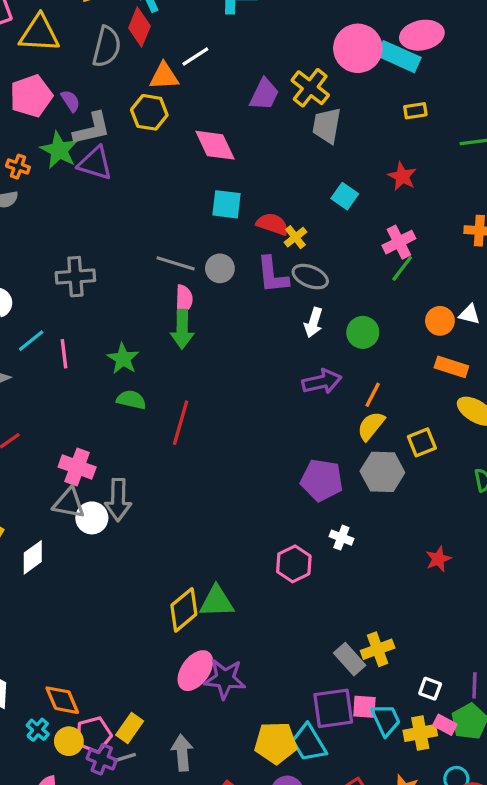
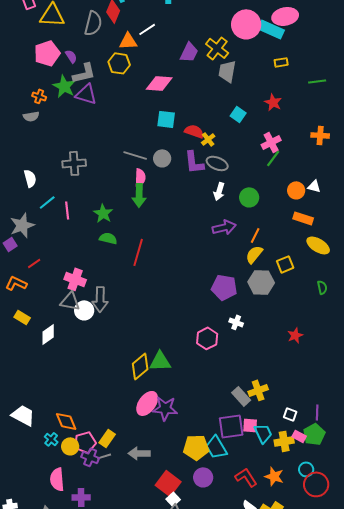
pink diamond: (215, 145) -> (159, 83), turned -60
gray arrow: (182, 753) -> (139, 453), turned -85

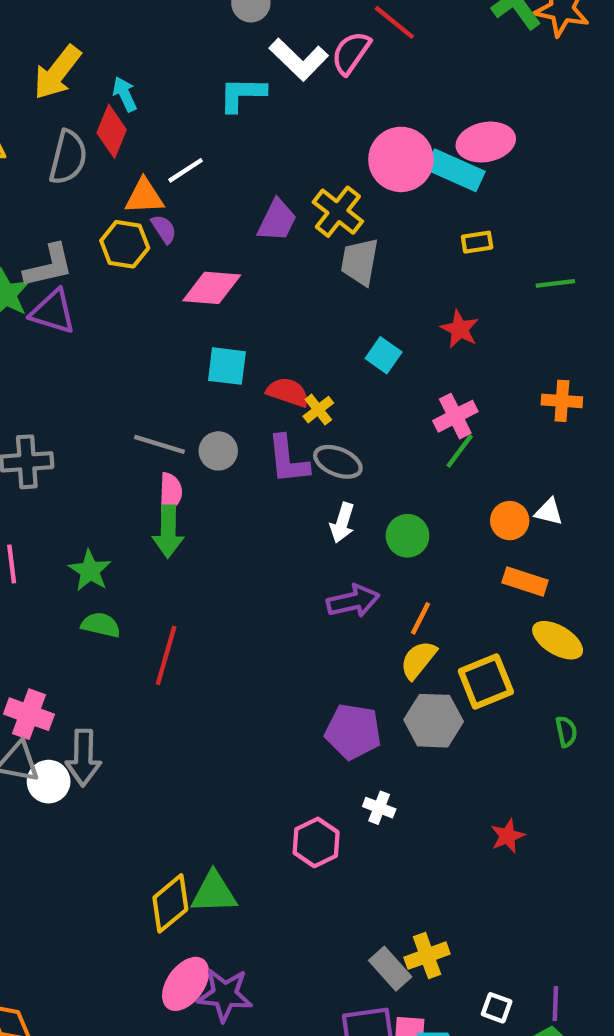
purple semicircle: (71, 56) -> (164, 229), moved
yellow square: (285, 264) -> (486, 682), size x1.4

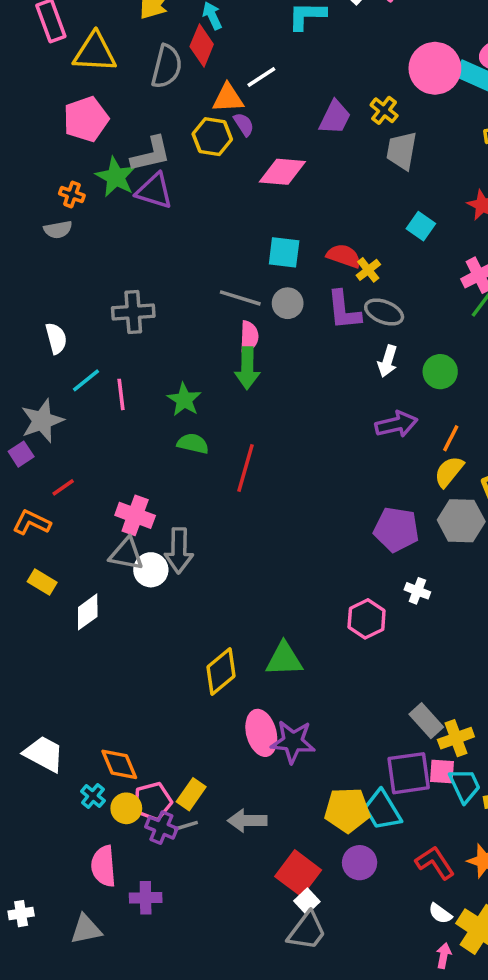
yellow cross: (338, 212) -> (384, 110), size x0.7
cyan square: (227, 366) -> (284, 252), moved
yellow diamond: (170, 903) -> (221, 672), moved
yellow cross: (427, 956) -> (456, 738), moved
pink ellipse: (186, 984) -> (261, 733), turned -51

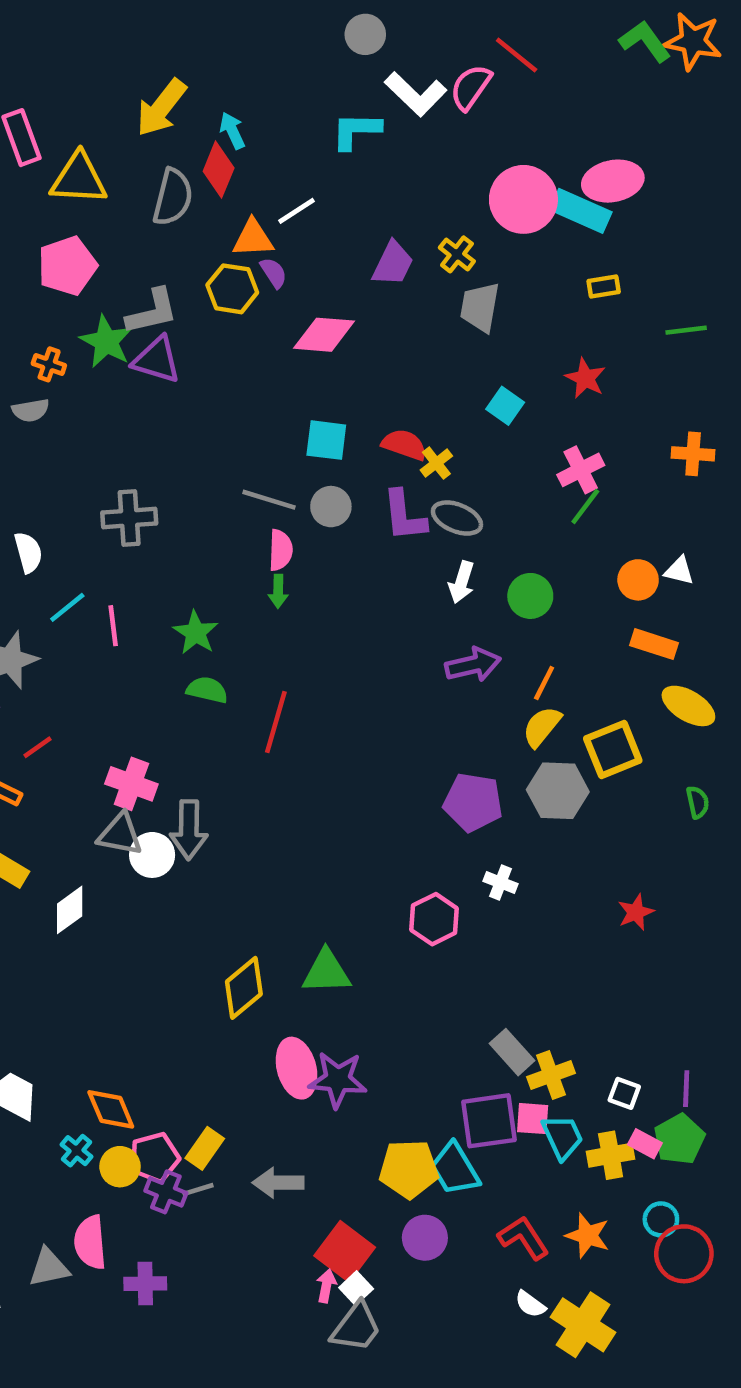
green arrow: (247, 368) -> (278, 591), size x0.6
gray triangle: (86, 929) -> (49, 1268), moved
pink arrow: (444, 956) -> (326, 1286), moved

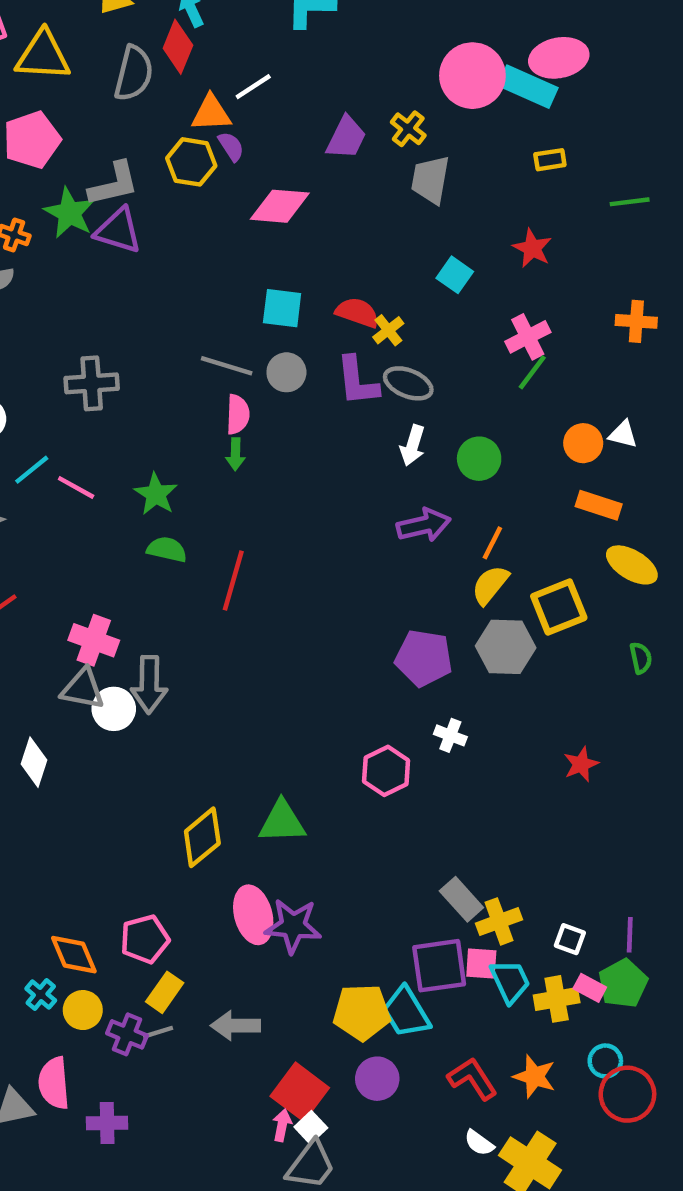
pink line: (113, 626) -> (76, 487), turned -54
white diamond: (70, 910) -> (34, 762), turned -36
pink pentagon: (154, 1158) -> (145, 939), moved

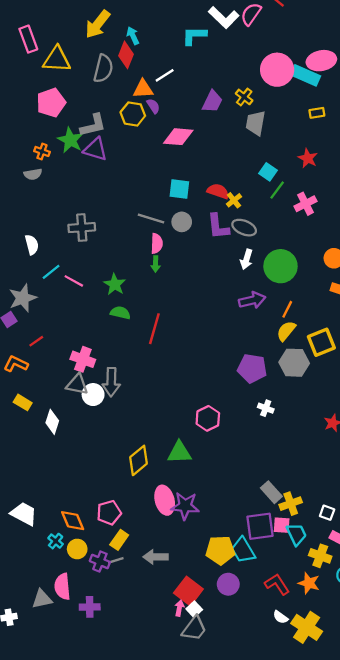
green line: (532, 372) -> (277, 190), moved
green circle: (479, 459) -> (280, 266), size x1.5
pink hexagon: (386, 771) -> (208, 418), moved
yellow cross: (557, 999) -> (320, 556), moved, turned 30

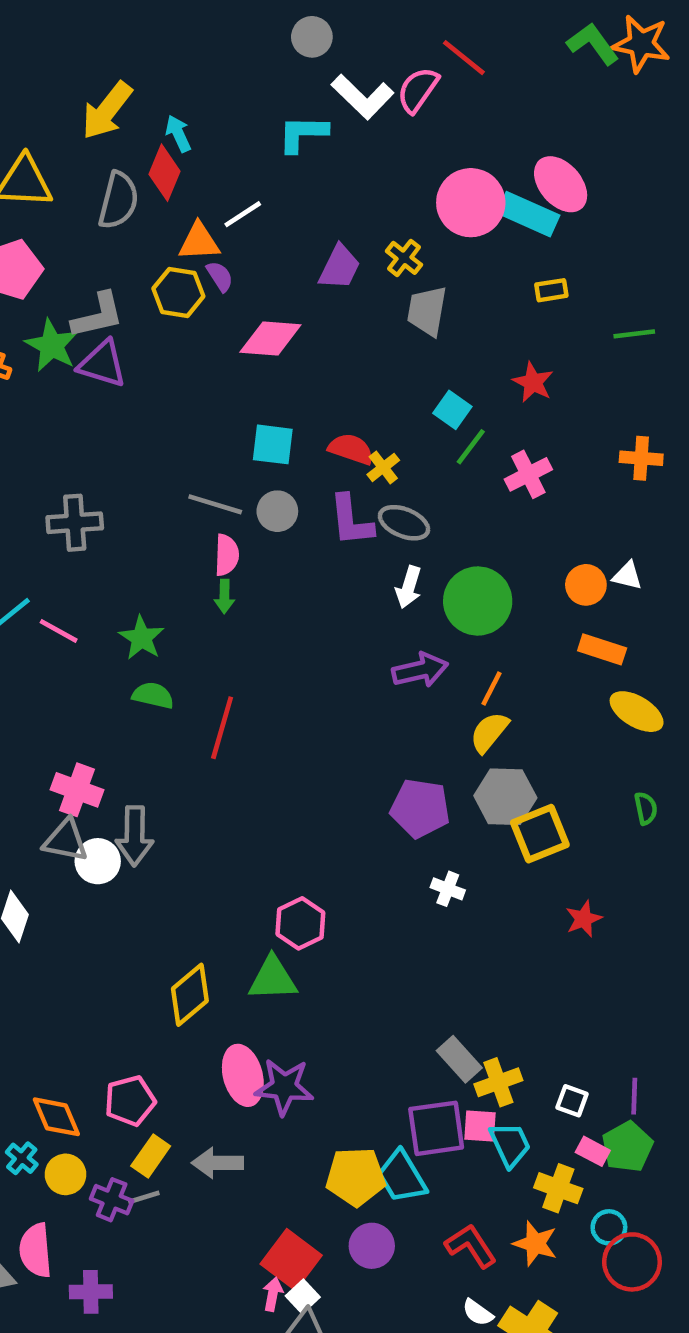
pink ellipse: (321, 61) -> (561, 184), turned 60
yellow square: (321, 342) -> (540, 834), moved
pink hexagon: (208, 418) -> (300, 923), moved
gray arrow: (156, 557) -> (217, 1163), moved

